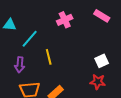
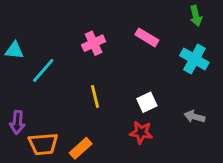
yellow line: (49, 57) -> (95, 96), moved
purple arrow: (20, 65) -> (17, 122), moved

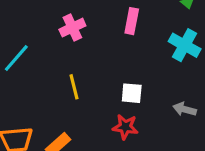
pink rectangle: (147, 37) -> (132, 21), turned 70
white square: (147, 102) -> (132, 93), turned 30

